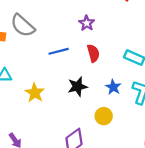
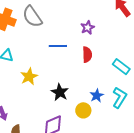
black star: (78, 87) -> (60, 92), moved, turned 30
blue star: (113, 87) -> (97, 96), moved

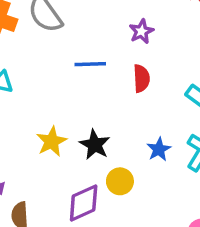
yellow star: (29, 77) -> (51, 141), moved
yellow circle: (83, 110) -> (120, 181), moved

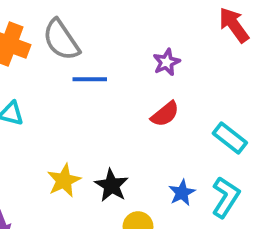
blue line: (90, 64) -> (90, 79), moved
red semicircle: (141, 78) -> (165, 114), turned 52

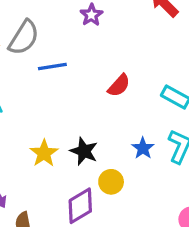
gray semicircle: (61, 40) -> (24, 38), turned -105
purple star: (167, 62) -> (91, 15), moved

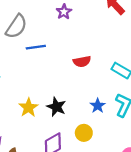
red semicircle: (119, 85) -> (82, 62), turned 36
yellow circle: (111, 182) -> (84, 133), moved

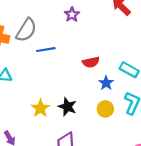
blue star: (98, 106) -> (106, 83), moved
yellow circle: (84, 133) -> (105, 109), moved

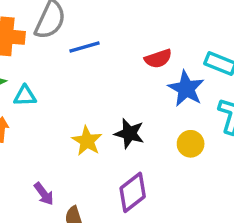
blue star: (106, 83) -> (186, 89), size x1.5
yellow circle: (105, 109) -> (191, 144), moved

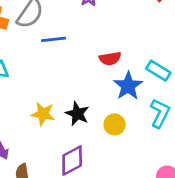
yellow star: (87, 141) -> (43, 114), turned -30
yellow circle: (191, 144) -> (115, 124), moved

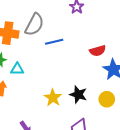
yellow star: (43, 114) -> (53, 98), turned 30

